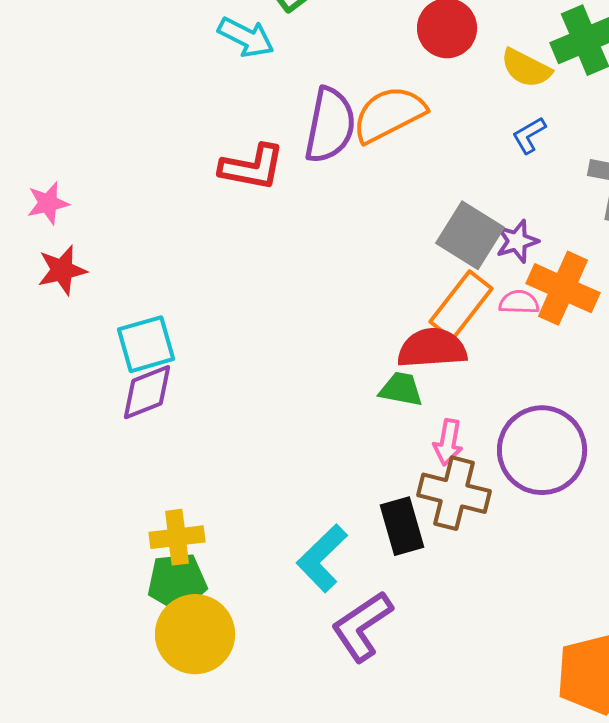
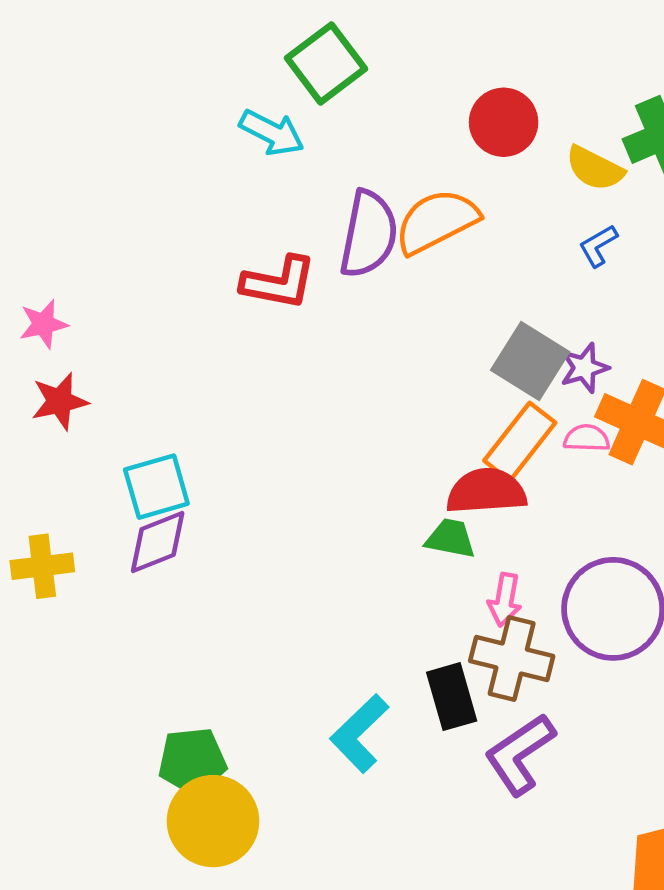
yellow cross: (177, 537) -> (42, 566), moved
purple L-shape: (362, 626) -> (520, 754), moved

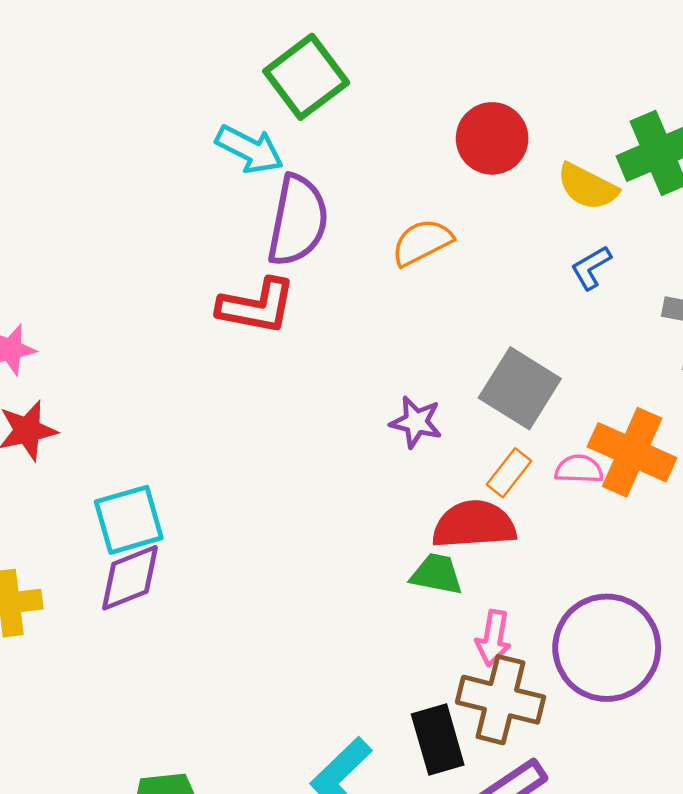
orange semicircle: (437, 221) -> (422, 242), size x0.7
purple semicircle: (369, 234) -> (298, 220), moved
purple star: (584, 368) -> (416, 422), moved, turned 30
orange rectangle: (520, 442) -> (509, 473), size x0.6

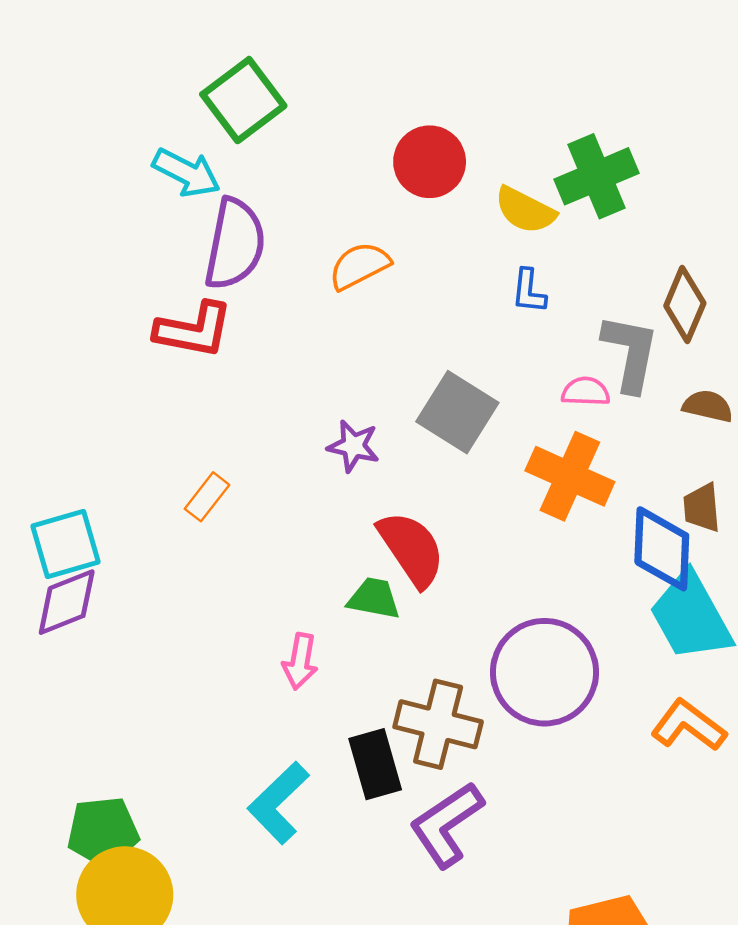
blue L-shape: (591, 268) -> (529, 291), turned -54
pink semicircle: (579, 469) -> (586, 392), moved
orange rectangle: (509, 473) -> (207, 497), moved
red semicircle: (474, 525) -> (411, 549), turned 60
pink arrow: (493, 638) -> (300, 661), moved

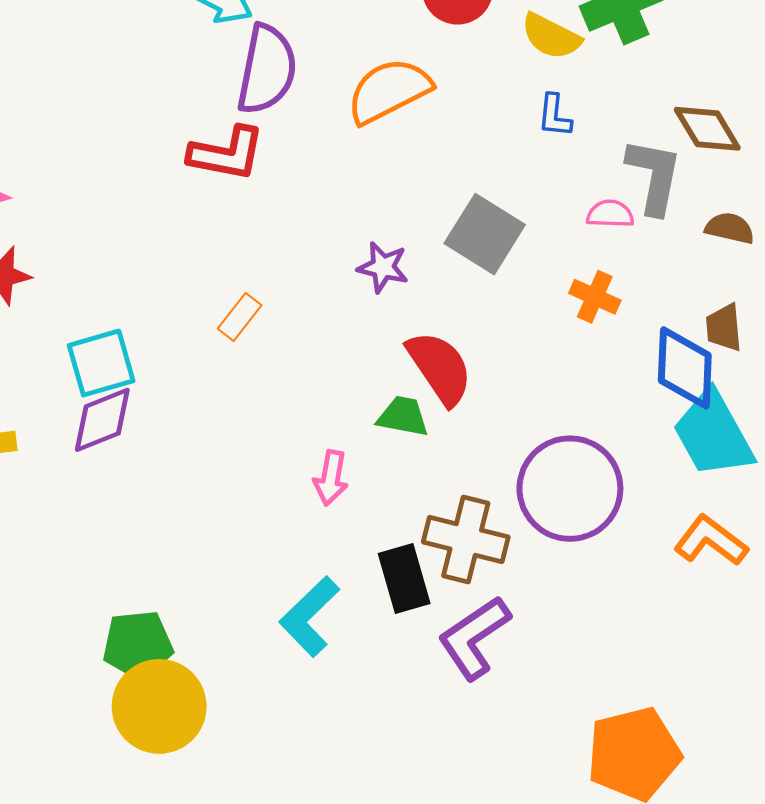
orange semicircle: (359, 266) -> (389, 91), size x1.4
brown diamond: (685, 304) -> (707, 129), turned -54
orange cross: (570, 476) -> (595, 297), size x0.6

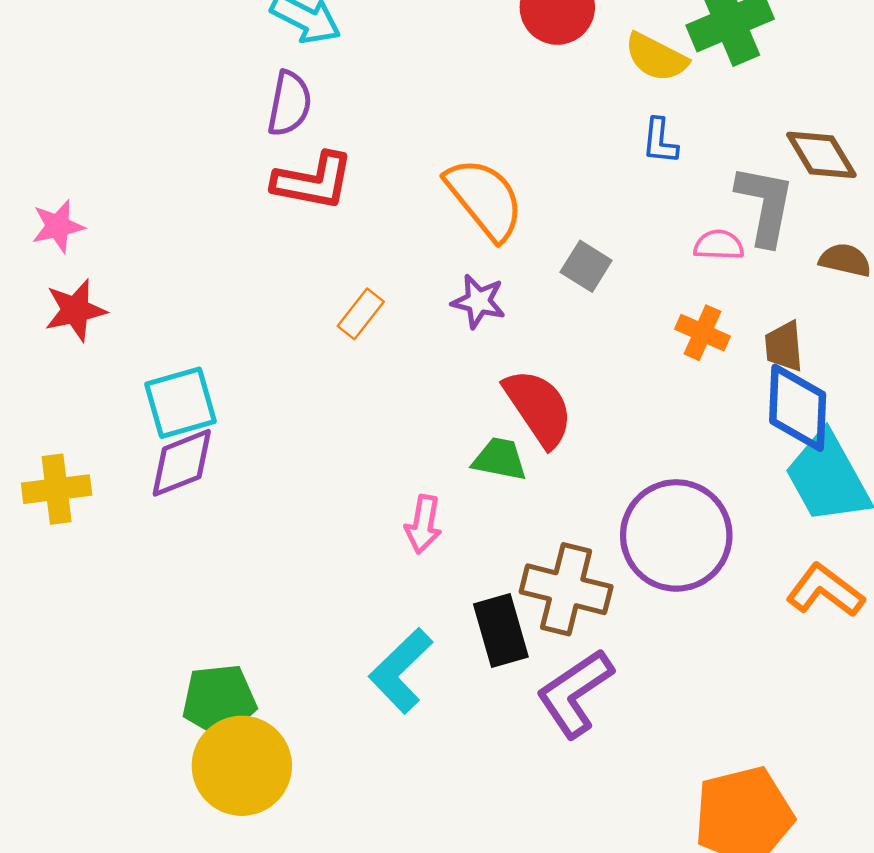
purple semicircle: (267, 69) -> (289, 104), moved, size x0.7
orange semicircle: (389, 91) -> (485, 199), moved, turned 78
gray square: (485, 234) -> (586, 266), size x0.6
orange rectangle: (240, 317) -> (361, 314), moved
brown trapezoid: (724, 328) -> (784, 346), moved

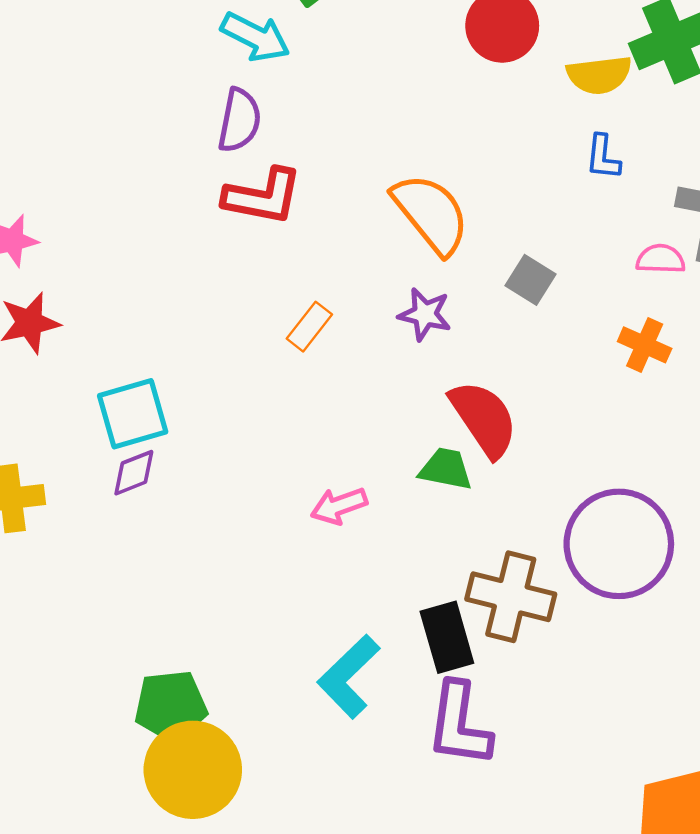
yellow semicircle: (656, 57) -> (599, 75), turned -34
purple diamond: (182, 463) -> (134, 473), size x0.7
pink arrow: (423, 524) -> (339, 506), moved, turned 60
purple L-shape: (575, 693) -> (459, 724), moved, turned -48

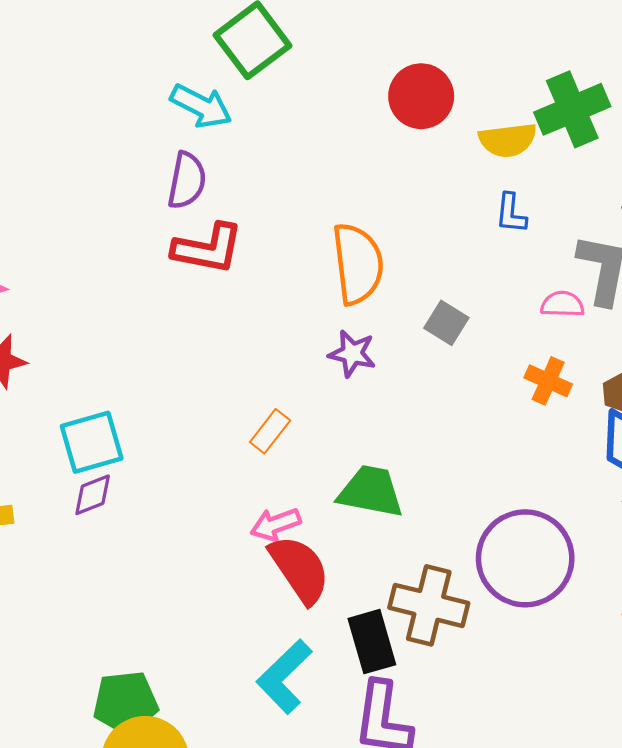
orange semicircle: (431, 214) -> (358, 264), turned 32
orange rectangle: (309, 327) -> (270, 431), moved
red semicircle: (484, 419) -> (300, 569), moved
green trapezoid: (446, 469) -> (371, 492), size x1.4

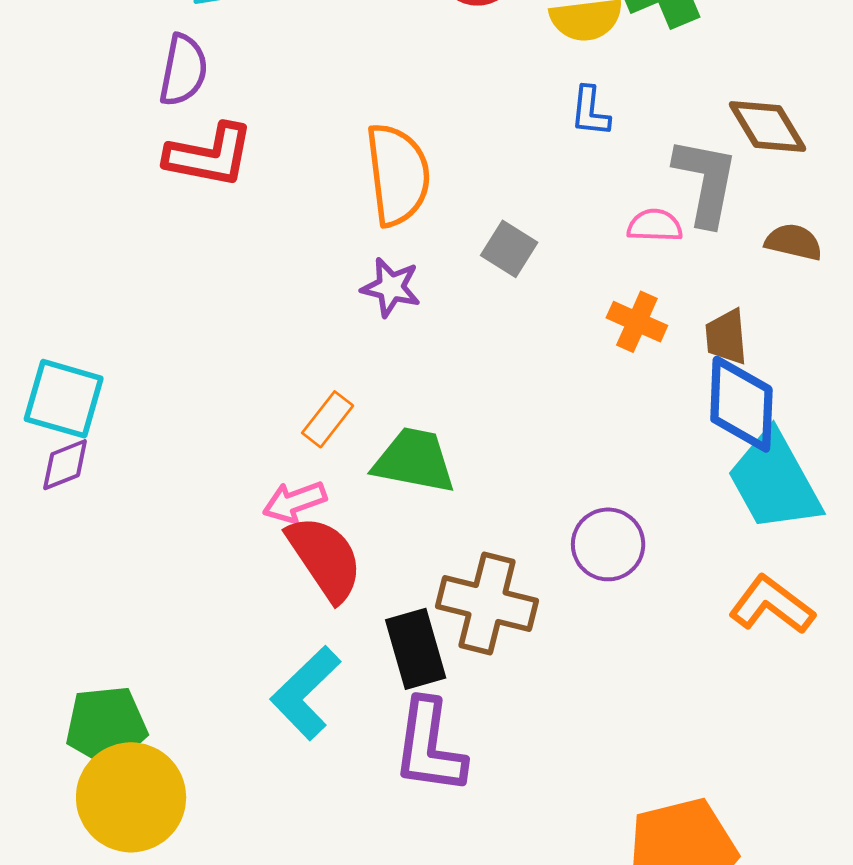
orange rectangle: (270, 431) -> (328, 419), moved
cyan square: (92, 442) -> (64, 399), turned 32
purple circle: (525, 558) -> (608, 544), size x0.6

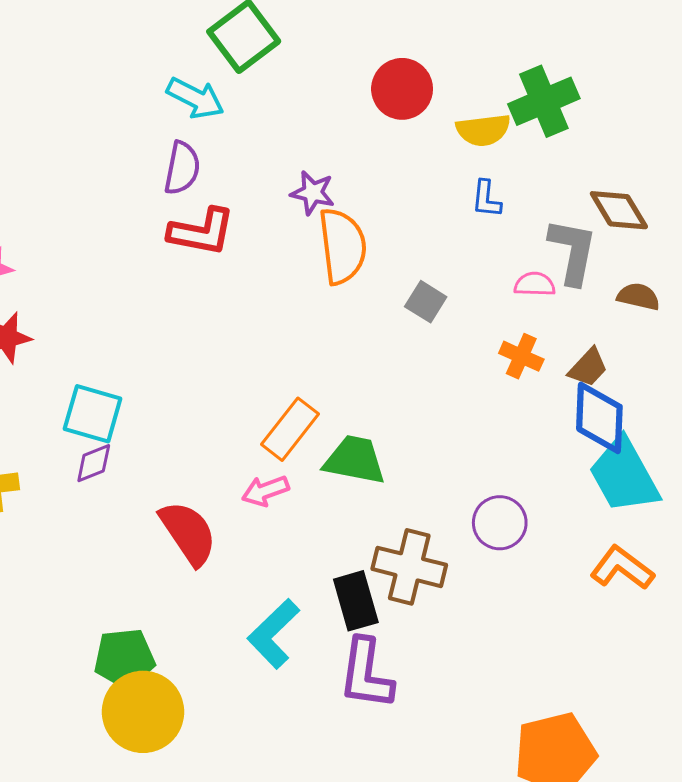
purple star: (391, 287) -> (313, 193), moved
brown trapezoid: (726, 337) -> (588, 367), turned -132
orange rectangle: (328, 419) -> (290, 429), size x1.5
red semicircle: (325, 558) -> (188, 533), moved

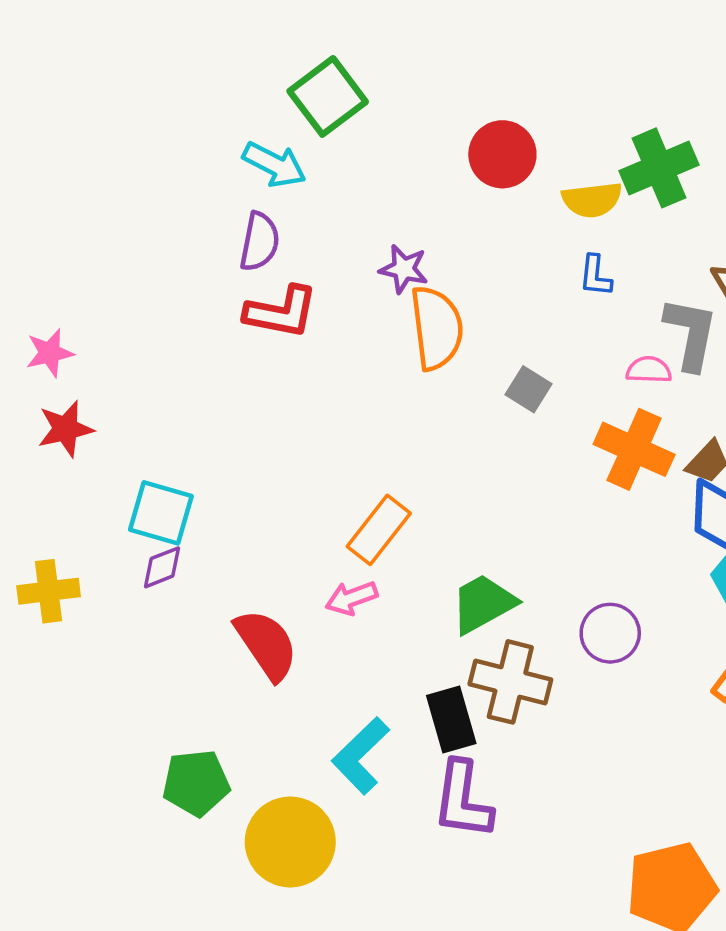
orange cross: (521, 356) -> (634, 449), size x1.6
green trapezoid: (355, 460) -> (483, 604), moved, turned -40
yellow circle: (143, 712) -> (290, 842), moved

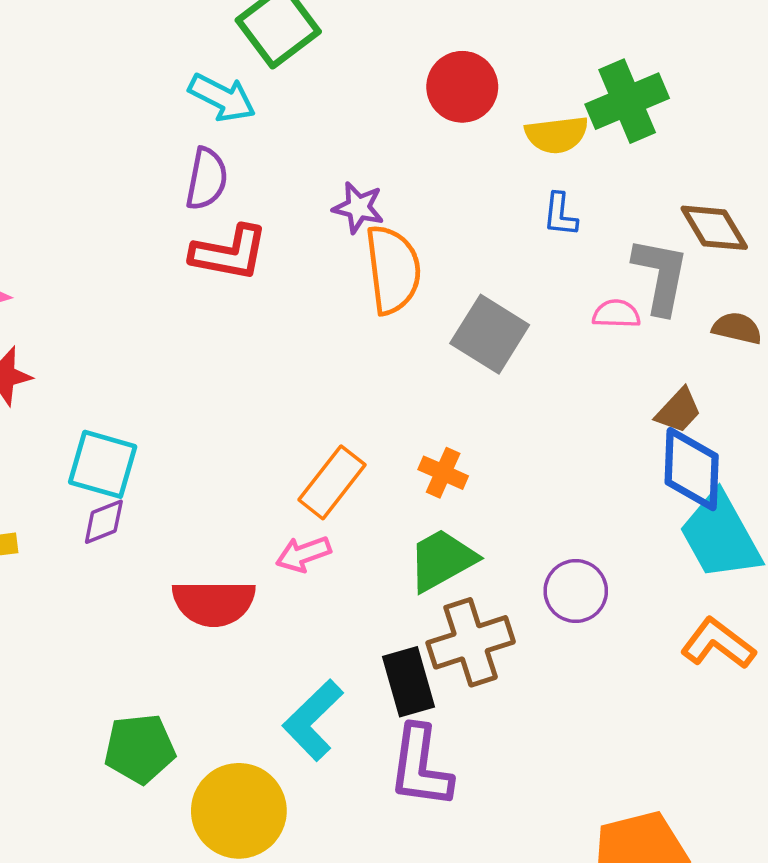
gray square: (529, 389) -> (490, 334), size x1.6
orange cross: (634, 449) -> (443, 473), moved, size x0.6
red semicircle: (266, 645) -> (214, 603), turned 124
brown cross: (510, 682) -> (471, 642), turned -32

